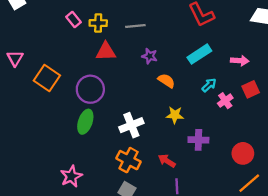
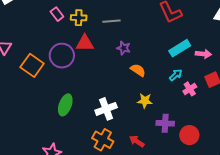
cyan rectangle: (199, 54) -> (180, 48), moved
purple circle: (90, 89) -> (62, 56), moved
red circle: (243, 153) -> (189, 135), moved

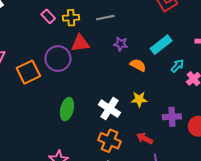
cyan rectangle: (180, 48) -> (161, 45), moved
orange square: (32, 65) -> (28, 72), turned 35
yellow star: (145, 101) -> (139, 99), moved
white cross: (106, 109) -> (109, 109), turned -30

